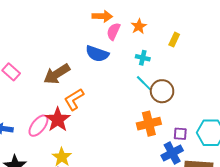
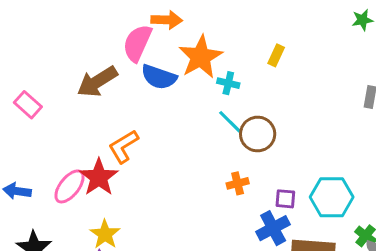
orange star: (139, 26) -> (201, 57), moved, size x1.8
pink semicircle: (113, 31) -> (137, 43), moved, size x1.4
brown arrow: (57, 74) -> (97, 82), moved
orange cross: (149, 124) -> (238, 183), size x0.6

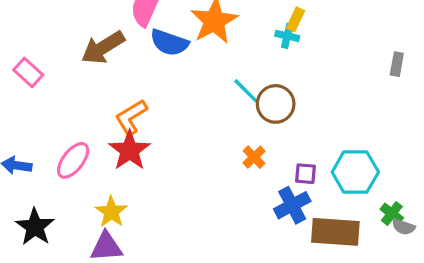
cyan cross: (228, 83) -> (287, 36), moved
red star: (99, 177) -> (130, 150), moved
orange cross: (238, 183) -> (254, 157), turned -30

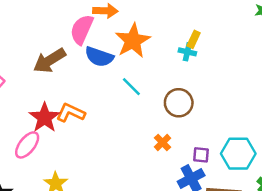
cyan line: (246, 91) -> (131, 87), moved
orange L-shape: (131, 117) -> (71, 113), turned 56
red star: (130, 150) -> (45, 118), moved

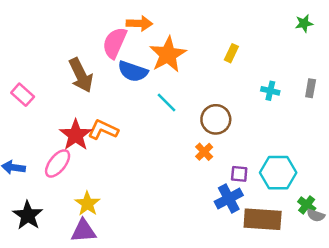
cyan cross: (187, 52) -> (270, 91), moved
brown arrow: (49, 61) -> (81, 75), turned -84
orange cross: (163, 142) -> (204, 152), moved

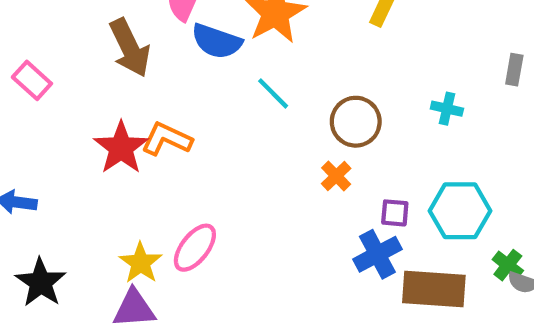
cyan cross: (270, 91) -> (447, 109), moved
pink ellipse: (58, 163) -> (195, 248), moved

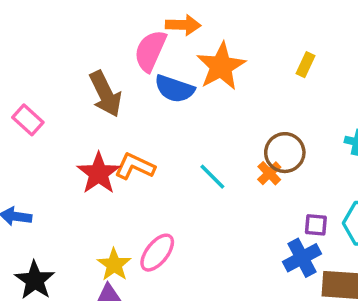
cyan line: (273, 93) -> (212, 177), moved
orange cross: (336, 176) -> (269, 173), moved

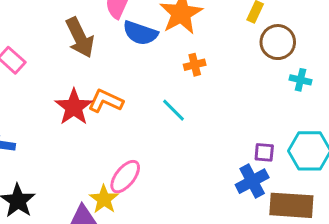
brown circle: (285, 153) -> (278, 42), moved
orange cross: (269, 173) -> (195, 65), moved, turned 30
yellow star: (114, 265) -> (104, 199), moved

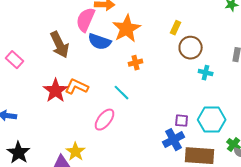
pink ellipse: (125, 177) -> (105, 120), moved

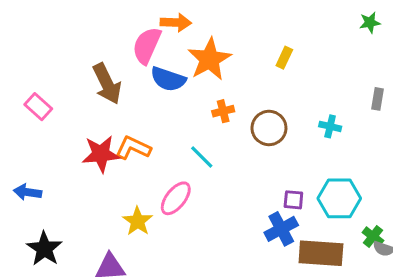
brown circle: (191, 48) -> (269, 128), moved
red star: (56, 91) -> (101, 154), turned 30
yellow star: (76, 152) -> (138, 221), moved

